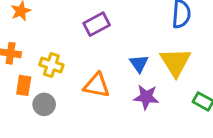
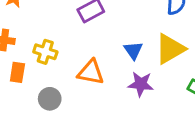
yellow triangle: (175, 62) -> (170, 49), turned 32
gray circle: (44, 104) -> (50, 99), moved

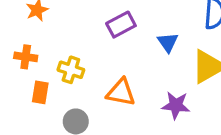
blue triangle: (133, 50) -> (168, 42), moved

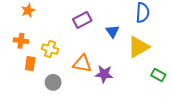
purple star: (176, 105) -> (104, 74), moved

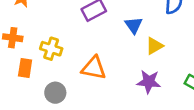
yellow triangle: (138, 47) -> (154, 46), moved, size x0.6
purple star: (104, 74) -> (149, 82), moved

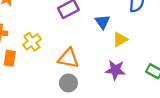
yellow cross: (51, 49) -> (32, 42), turned 36
gray circle: (55, 93) -> (68, 83), moved

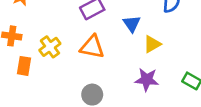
orange triangle: (68, 58) -> (92, 47), moved

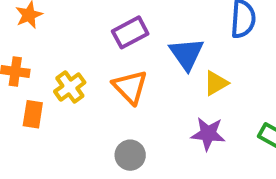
blue triangle: (132, 24) -> (187, 54), size x1.4
orange triangle: (92, 47) -> (130, 87), turned 35

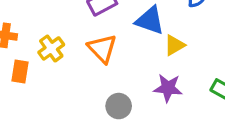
blue triangle: (187, 54) -> (150, 21), turned -36
gray circle: (130, 155) -> (119, 106), moved

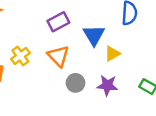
blue triangle: (150, 21) -> (94, 35), turned 40
gray circle: (119, 106) -> (76, 83), moved

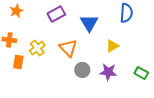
purple rectangle: (58, 22) -> (56, 14), moved
blue triangle: (94, 35) -> (89, 23), moved

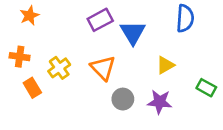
purple rectangle: (56, 14) -> (100, 20), moved
orange rectangle: (18, 62) -> (32, 88), turned -40
green rectangle: (141, 73) -> (206, 88), moved

